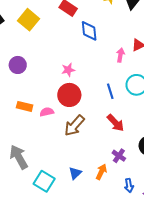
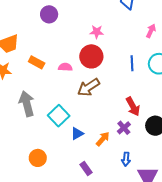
orange rectangle: (25, 106) -> (37, 62), moved
red arrow: (115, 123) -> (133, 107), moved
cyan square: (44, 181) -> (59, 116), moved

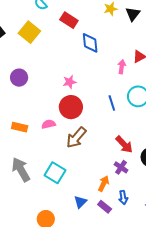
blue triangle: (77, 133) -> (80, 202), moved
blue arrow: (126, 159) -> (123, 197), moved
purple rectangle: (86, 168) -> (105, 207), moved

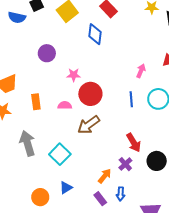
blue diamond: (90, 43) -> (95, 34), moved
pink arrow: (122, 67) -> (141, 71), moved
pink star: (70, 82) -> (74, 75), moved
orange rectangle: (20, 127) -> (36, 102), turned 56
blue triangle: (80, 202) -> (66, 188), moved

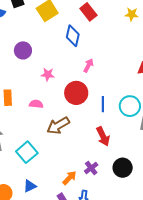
pink arrow: (141, 71) -> (88, 65), moved
red circle: (90, 94) -> (76, 93), moved
red arrow: (134, 143) -> (103, 136), moved

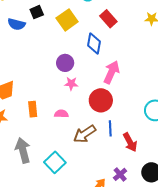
purple circle: (23, 50) -> (65, 63), moved
pink arrow: (88, 65) -> (111, 72), size x1.6
blue line: (103, 104) -> (110, 128), moved

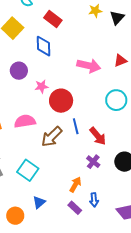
pink arrow: (111, 72) -> (89, 66), moved, turned 90
pink star: (71, 84) -> (42, 86), moved
pink semicircle: (61, 114) -> (25, 121), size x1.5
purple cross: (120, 174) -> (93, 162), moved

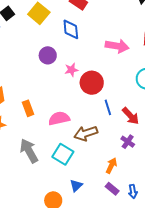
pink semicircle: (25, 121) -> (59, 118), moved
brown arrow: (52, 137) -> (86, 133), moved, turned 30
blue arrow: (94, 200) -> (133, 191), moved

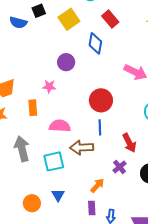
pink star: (71, 70) -> (49, 86), moved
blue line: (108, 107) -> (100, 127), moved
cyan square: (63, 154) -> (54, 161), turned 30
blue triangle: (76, 186) -> (58, 195), turned -32
purple rectangle: (112, 189) -> (92, 208), turned 32

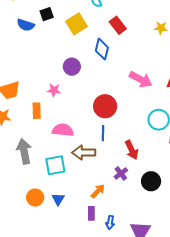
orange circle: (32, 203) -> (35, 198), moved

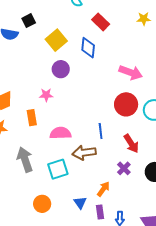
yellow square: (76, 24) -> (56, 40), moved
red circle: (105, 106) -> (126, 104), moved
blue triangle: (58, 199) -> (80, 203), moved

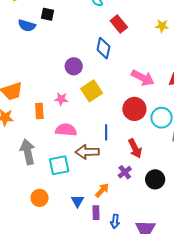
black square: (29, 21) -> (48, 14), turned 32
yellow square: (56, 40) -> (92, 91), moved
pink star: (46, 95) -> (61, 99), moved

